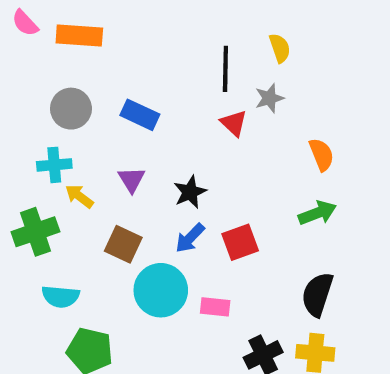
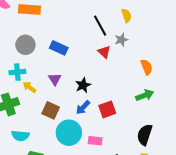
black line: (225, 69) -> (100, 26), turned -30

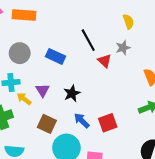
black line: (100, 26) -> (88, 40), moved
purple triangle: (55, 79) -> (43, 90), moved
black star: (83, 85) -> (72, 93), moved
blue arrow: (83, 107) -> (82, 121), turned 91

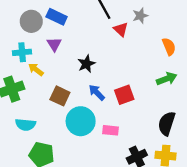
blue rectangle: (56, 56) -> (57, 17), moved
purple triangle: (43, 90) -> (54, 44), moved

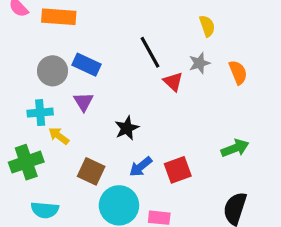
orange semicircle: (169, 47) -> (238, 72), moved
blue arrow: (97, 92) -> (141, 167), turned -84

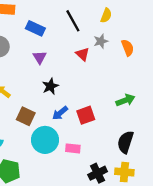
yellow semicircle: (207, 26) -> (106, 15), turned 40
black line: (150, 52) -> (73, 21), moved
blue rectangle: (87, 65) -> (35, 28), moved
purple triangle: (83, 102) -> (40, 57), moved

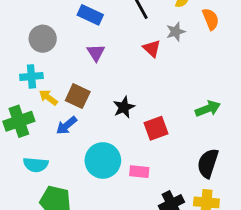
orange semicircle: (128, 48) -> (211, 19), moved
black star: (50, 86) -> (124, 107), moved
blue arrow: (60, 113) -> (66, 125), moved
brown square: (26, 116) -> (78, 96), moved

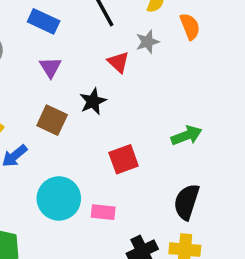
brown square: (78, 96) -> (52, 120), moved
black star: (124, 107) -> (93, 101), moved

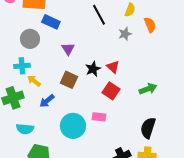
blue rectangle: (44, 21) -> (51, 22), moved
red triangle: (118, 62) -> (113, 67), moved
red square: (124, 159) -> (111, 91), moved, turned -36
pink rectangle: (103, 212) -> (99, 117), moved

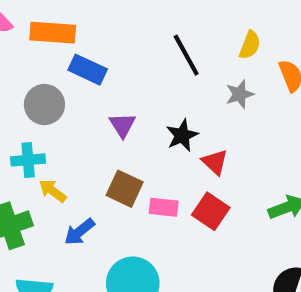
black star: (93, 69) -> (182, 135), moved
pink rectangle: (99, 117) -> (164, 207), moved

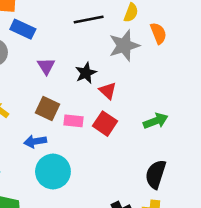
black line: (186, 55) -> (89, 20), turned -72
gray star: (240, 94) -> (124, 46), size x1.6
blue arrow: (79, 232) -> (35, 141), moved, turned 30

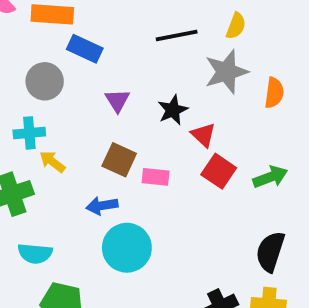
orange semicircle: (158, 33) -> (274, 93), moved, turned 30
red square: (105, 124) -> (219, 171), moved

